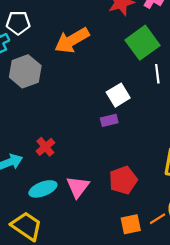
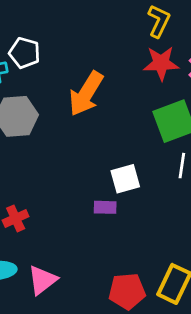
orange arrow: (72, 40) -> (86, 94), turned -44
red pentagon: (123, 180) -> (127, 291), moved

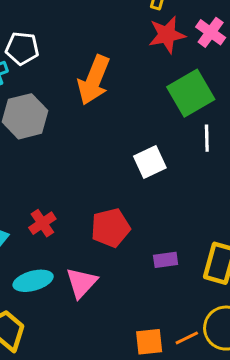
purple rectangle: (105, 207) -> (166, 260), moved
red pentagon: (127, 291) -> (110, 228), moved

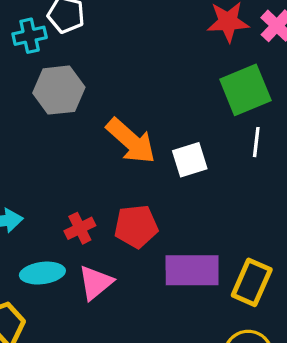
orange arrow: (94, 80) -> (131, 141), moved, turned -78
red cross: (42, 223) -> (80, 228), moved
purple rectangle: (166, 260) -> (192, 270), size x2.0

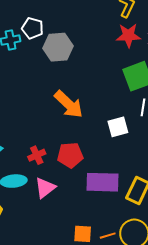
gray hexagon: (59, 90) -> (58, 47), moved
white square: (190, 160) -> (118, 127), moved

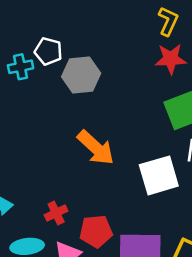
white square: (118, 127) -> (159, 175), size x1.5
red pentagon: (70, 155) -> (96, 231), moved

